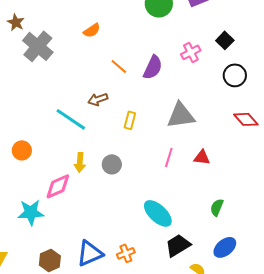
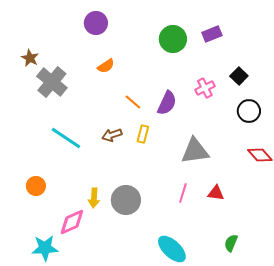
cyan line: (71, 119) -> (66, 138), moved
yellow rectangle: (130, 120) -> (143, 134), moved
gray circle: (112, 164) -> (126, 200), size x1.5

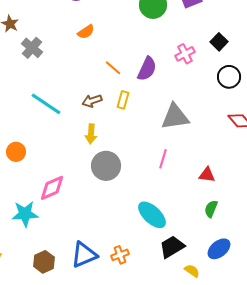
gray cross: (52, 82) -> (32, 48), size x0.7
red triangle: (216, 193) -> (207, 175), moved
yellow arrow: (94, 198) -> (91, 134), moved

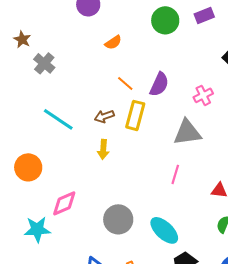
orange semicircle: (86, 32) -> (113, 42), moved
pink cross: (185, 54) -> (203, 95), moved
yellow rectangle: (123, 100) -> (135, 115), size x1.6
orange circle: (16, 152) -> (28, 167), size x1.4
gray circle: (106, 166) -> (118, 219), moved

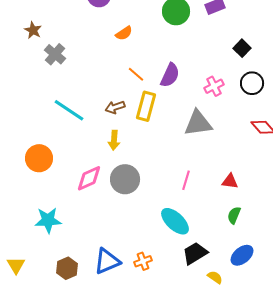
pink line: (175, 174) -> (186, 180), moved
pink diamond: (64, 203) -> (89, 178), moved
gray circle: (118, 219) -> (125, 179), moved

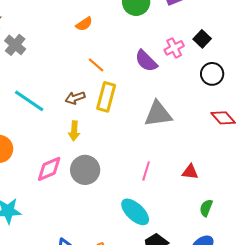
purple semicircle: (170, 75) -> (146, 61), moved, turned 110
pink cross: (214, 86) -> (174, 48), moved
green semicircle: (234, 215) -> (206, 208), moved

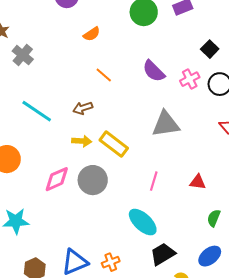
pink cross: (174, 48) -> (190, 79), moved
yellow rectangle: (106, 97) -> (114, 144), moved, turned -68
yellow arrow: (74, 131) -> (82, 141), turned -90

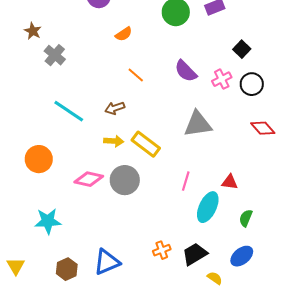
pink diamond: (57, 179) -> (89, 179), turned 36
cyan ellipse: (143, 222) -> (208, 207), moved, turned 72
orange cross: (111, 262) -> (162, 250), moved

